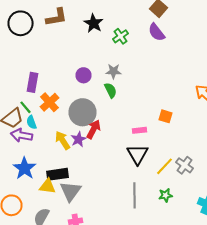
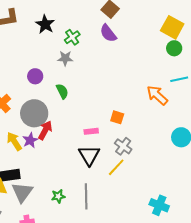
gray star: (114, 71) -> (65, 58), moved
gray cross: (184, 165) -> (123, 146), moved
green star: (166, 195) -> (58, 196), moved

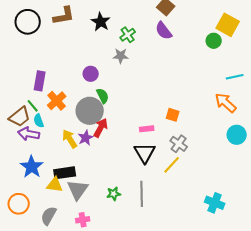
green circle: (174, 48) -> (214, 41), moved
green semicircle: (62, 91) -> (103, 96), moved
orange arrow: (157, 95) -> (226, 103), moved

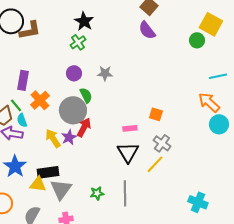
brown L-shape: (64, 16) -> (30, 30), moved
green cross: (128, 35) -> (78, 42), moved
gray star: (121, 56) -> (105, 73), moved
cyan circle: (237, 135) -> (219, 124), moved

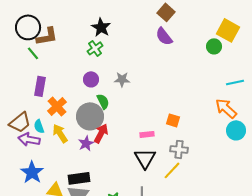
green line: (16, 105) -> (33, 53), moved
yellow arrow: (53, 138) -> (60, 133), moved
gray cross: (162, 143) -> (179, 149), turned -30
black rectangle: (48, 172) -> (79, 178), moved

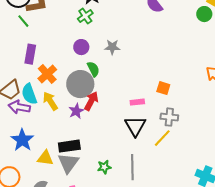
cyan semicircle: (39, 126) -> (29, 94), size x1.5

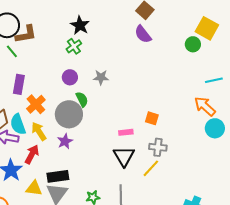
red arrow: (91, 101) -> (32, 154), moved

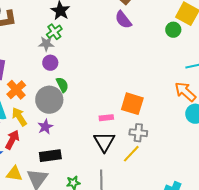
gray star: (101, 77) -> (46, 44), moved
orange square: (152, 118) -> (132, 104), size x1.6
black rectangle: (58, 176) -> (50, 156), moved

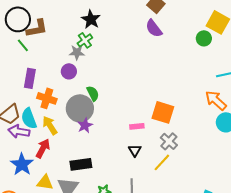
purple circle: (50, 63) -> (69, 71), moved
orange cross: (16, 90) -> (47, 98), turned -30
purple star: (45, 127) -> (85, 125), moved
gray cross: (138, 133) -> (169, 141), turned 36
black triangle: (104, 142) -> (135, 150), size x0.6

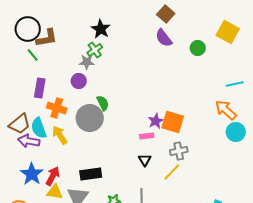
green circle: (204, 38) -> (198, 48), moved
purple star: (85, 125) -> (156, 121), moved
gray cross: (169, 141) -> (179, 151), turned 36
red arrow: (43, 148) -> (53, 176), moved

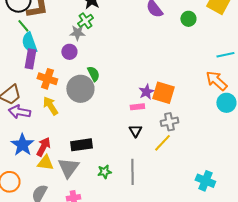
cyan semicircle: (39, 128) -> (29, 43), moved

